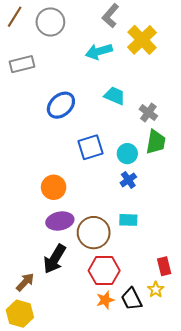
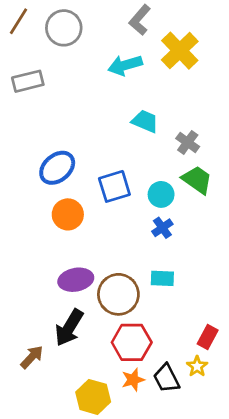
blue ellipse: (61, 105) -> (57, 168), moved
green trapezoid: (156, 142) -> (197, 180), turned -65
orange circle: (54, 187) -> (68, 214), moved
red rectangle: (164, 266) -> (208, 337), turned 42
yellow hexagon: (20, 314) -> (93, 397), moved

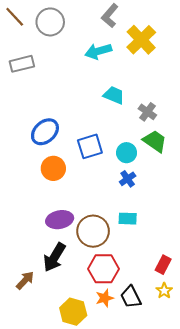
brown line: (18, 21) -> (15, 17), turned -75
yellow star: (197, 366) -> (164, 291), moved

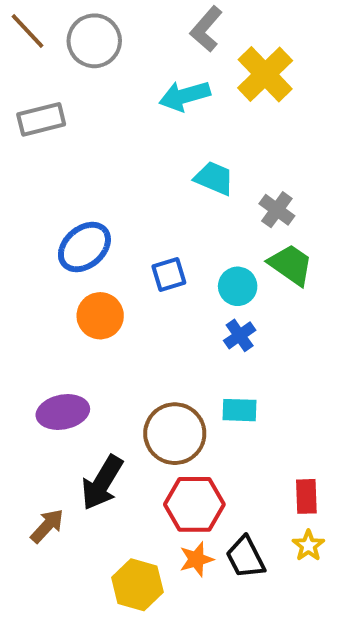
blue square: (90, 146) -> (169, 275), size x0.7
purple ellipse: (60, 220) -> (63, 412), moved
red rectangle: (163, 265) -> (306, 496), turned -30

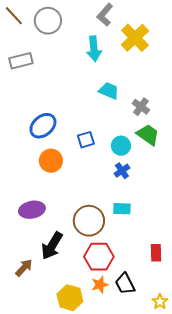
cyan arrow: (185, 96) -> (94, 49), turned -80
yellow star: (308, 546) -> (160, 302), moved

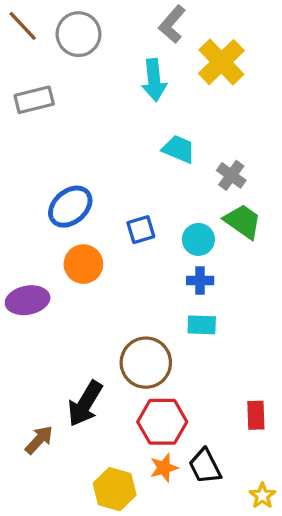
blue cross: (122, 171) -> (200, 281), turned 35
cyan rectangle: (122, 209) -> (202, 325), moved
purple ellipse: (32, 210) -> (28, 300), moved

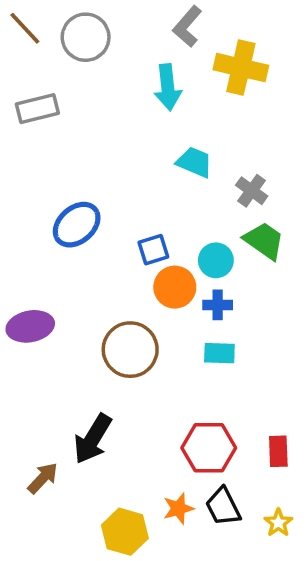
yellow cross: (221, 62) -> (241, 68), turned -33
orange circle: (83, 264) -> (175, 287), moved
brown circle: (146, 363) -> (130, 350), moved
red hexagon: (162, 422) -> (209, 448), moved
yellow star: (262, 496) -> (278, 523), moved

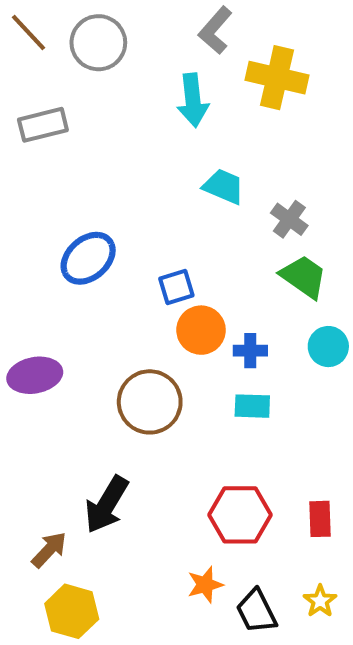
cyan circle: (216, 260) -> (328, 347), moved
black trapezoid: (223, 507) -> (256, 611), moved
yellow hexagon: (125, 532) -> (72, 611), moved

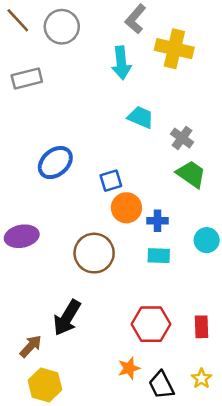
cyan circle: (328, 347) -> (207, 240), moved

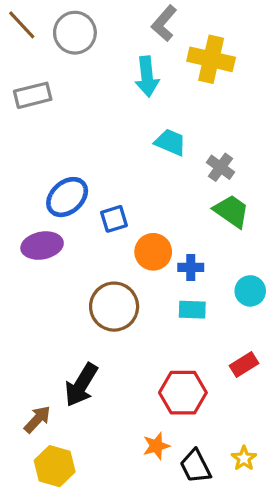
blue square: (111, 181) -> (114, 219), moved
purple ellipse: (22, 236) -> (42, 246), moved
red rectangle: (201, 327) -> (244, 364), moved, turned 60

